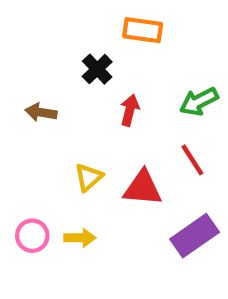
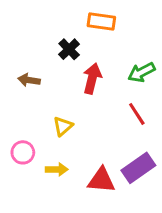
red arrow: (130, 110) -> (92, 78), size x1.4
red triangle: (143, 188) -> (101, 180), moved
pink circle: (32, 236) -> (23, 152), moved

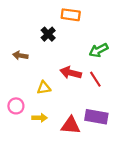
red arrow: (92, 78) -> (71, 73), moved, turned -90
yellow triangle: (63, 126) -> (44, 88), turned 32
purple rectangle: (138, 168) -> (96, 117), turned 45

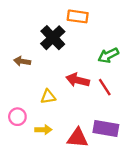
black cross: (48, 34) -> (53, 38), size x1.5

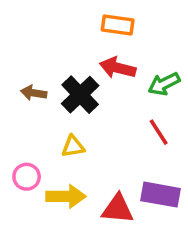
black cross: (53, 38) -> (80, 95), moved
red arrow: (78, 80) -> (118, 68), moved
yellow arrow: (43, 130) -> (66, 196), size x1.5

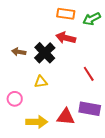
green arrow: (164, 84) -> (92, 19), moved
yellow arrow: (66, 196) -> (37, 122), moved

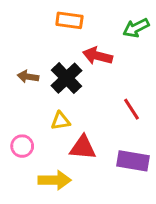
orange rectangle: (66, 14) -> (69, 20), moved
red triangle: (66, 117) -> (83, 148), moved

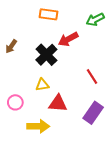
red arrow: (98, 56) -> (68, 39), turned -42
brown arrow: (28, 77) -> (11, 46), moved, turned -64
purple rectangle: (133, 161) -> (93, 113), turned -65

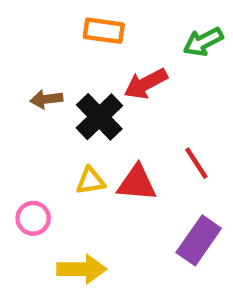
brown arrow: (11, 46) -> (46, 99), moved, turned 48
red triangle: (58, 103) -> (137, 183), moved

